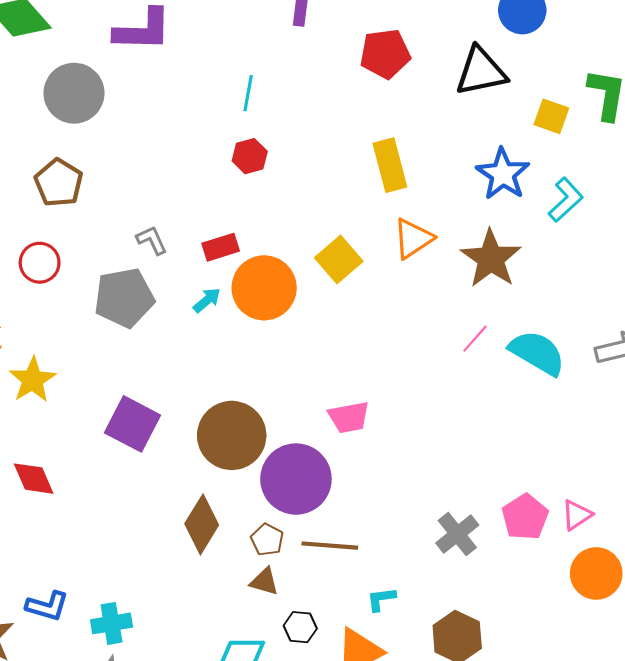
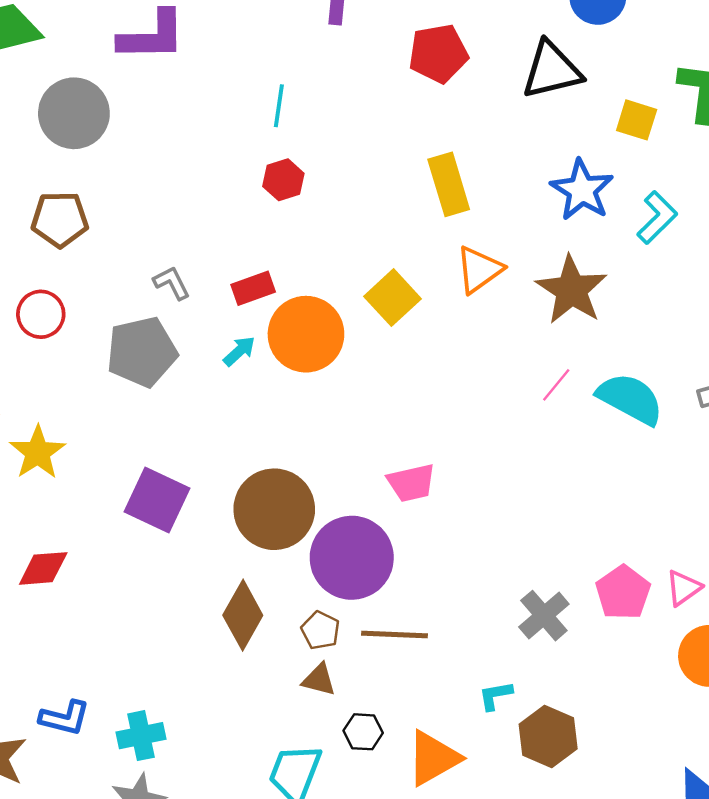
brown pentagon: (59, 183) -> (60, 219), turned -30
red diamond: (34, 479) -> (43, 568), turned -69
cyan L-shape: (381, 599) -> (495, 695), moved

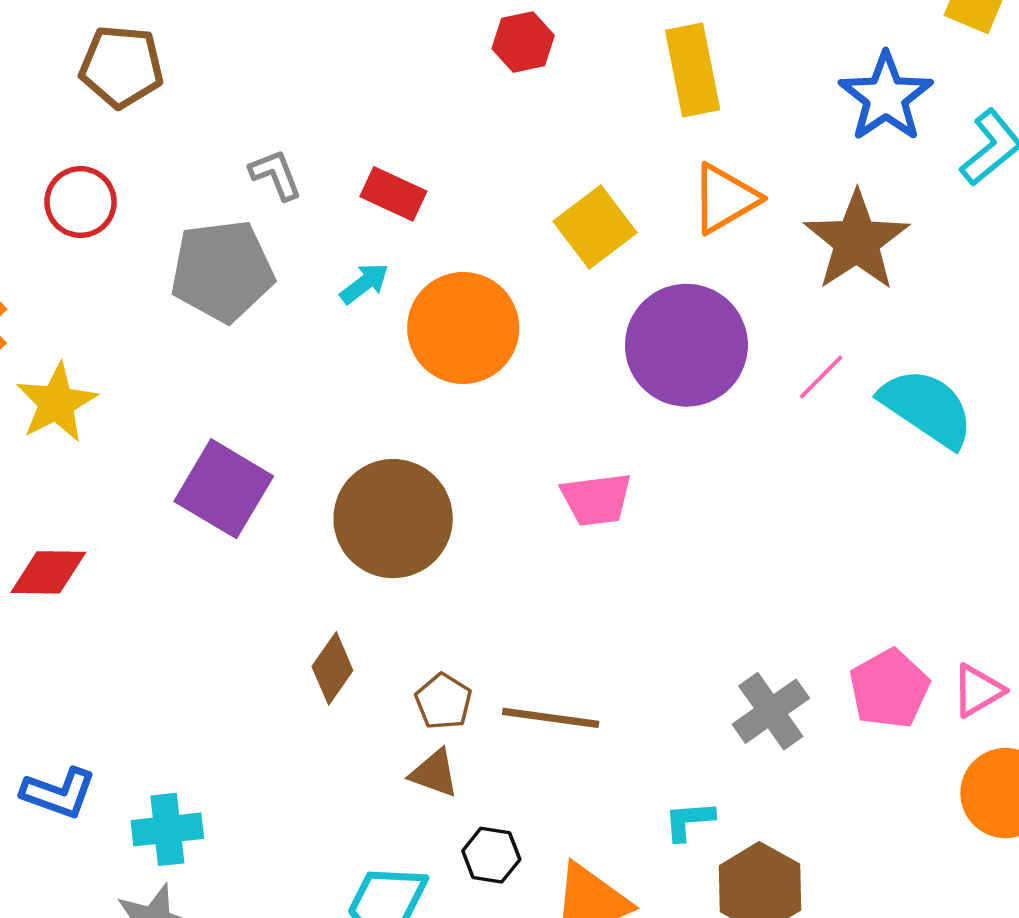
red hexagon: (283, 180) -> (523, 42), moved
red rectangle: (253, 288) -> (393, 194), turned 39
orange circle: (306, 334) -> (463, 328), moved
purple circle: (352, 558) -> (686, 345), moved
brown diamond: (243, 615) -> (332, 668), size x0.7

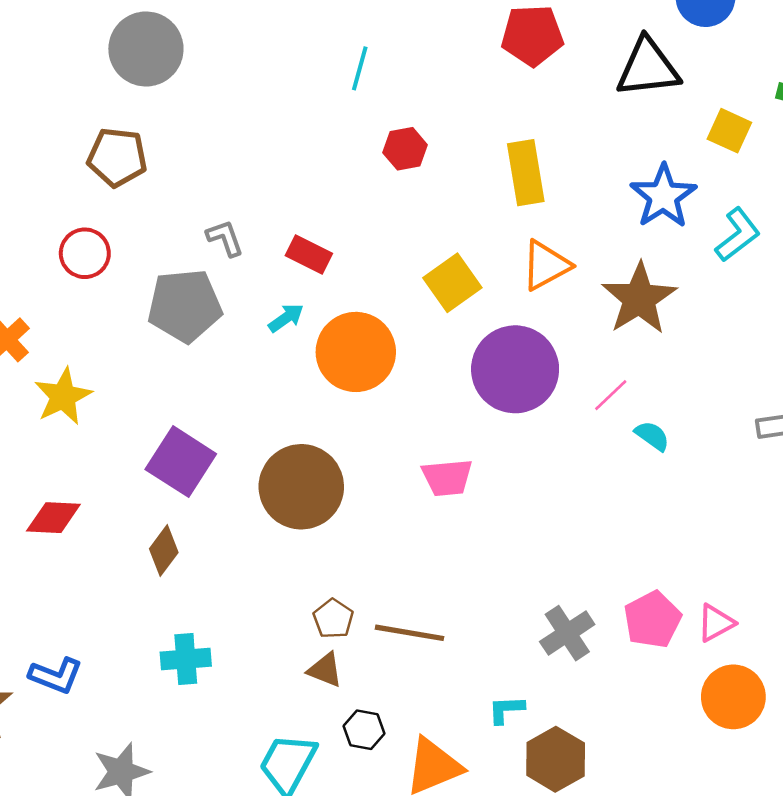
cyan semicircle: (927, 408) -> (652, 436), moved, size x0.5
brown diamond: (332, 668) -> (164, 551), moved
cyan cross: (167, 829) -> (186, 659), moved

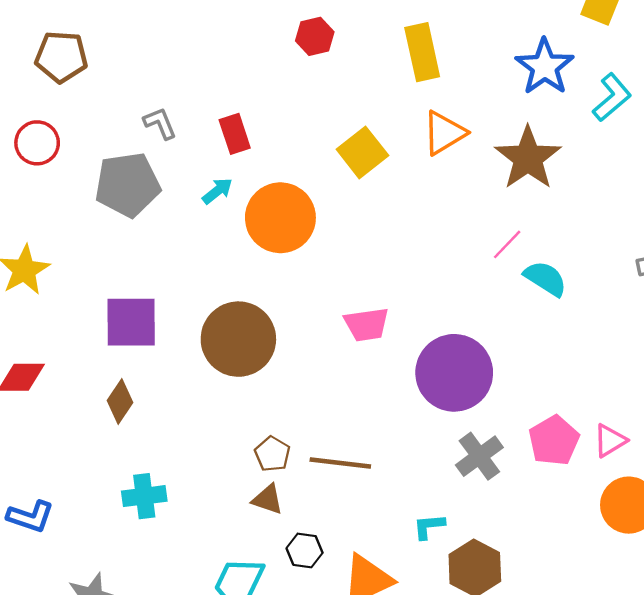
red rectangle: (309, 254) -> (235, 134), turned 48
purple circle: (515, 369) -> (454, 373), moved
cyan semicircle: (652, 436) -> (545, 278), size x1.4
purple square: (181, 462) -> (131, 322), turned -30

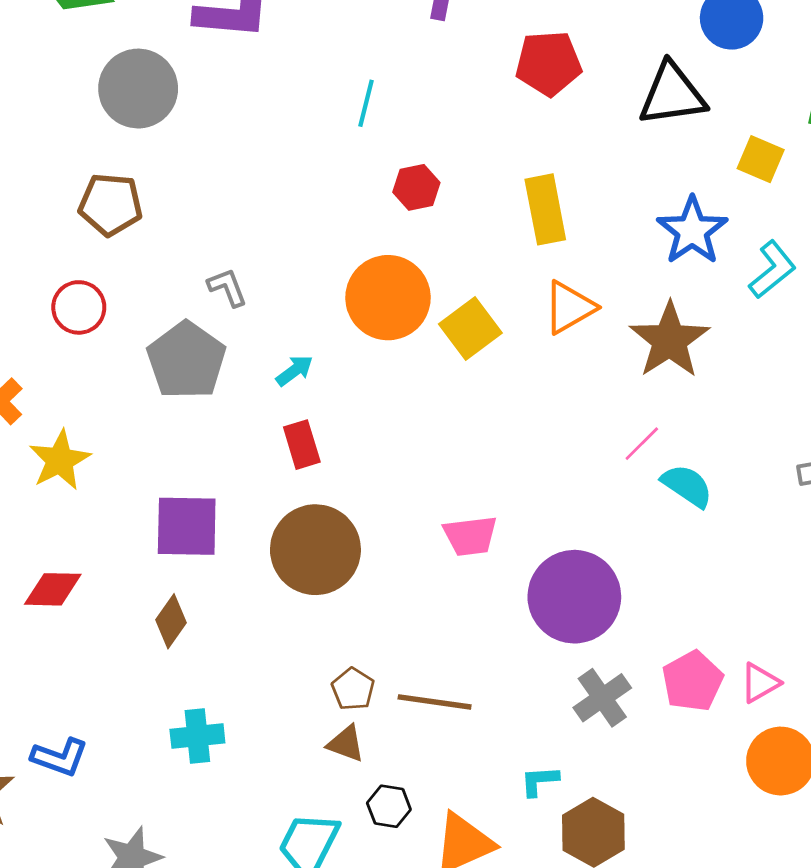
red rectangle: (235, 134) -> (302, 445), moved
gray pentagon: (127, 185) -> (186, 360), turned -30
orange circle: (280, 218) -> (388, 298), moved

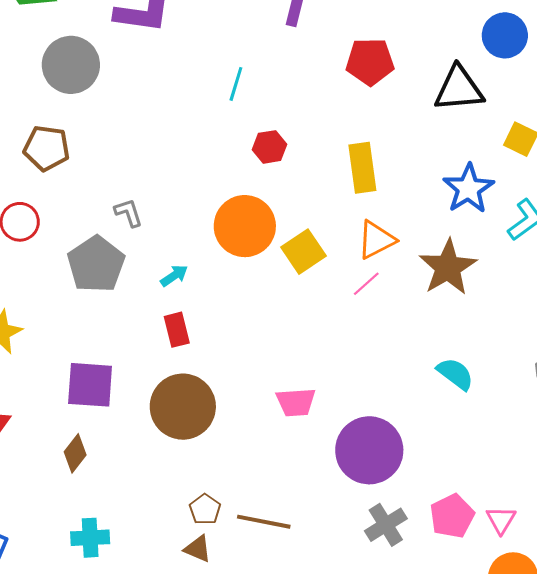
pink line: (642, 444) -> (366, 284), moved
pink triangle: (760, 683) -> (501, 520), turned -32

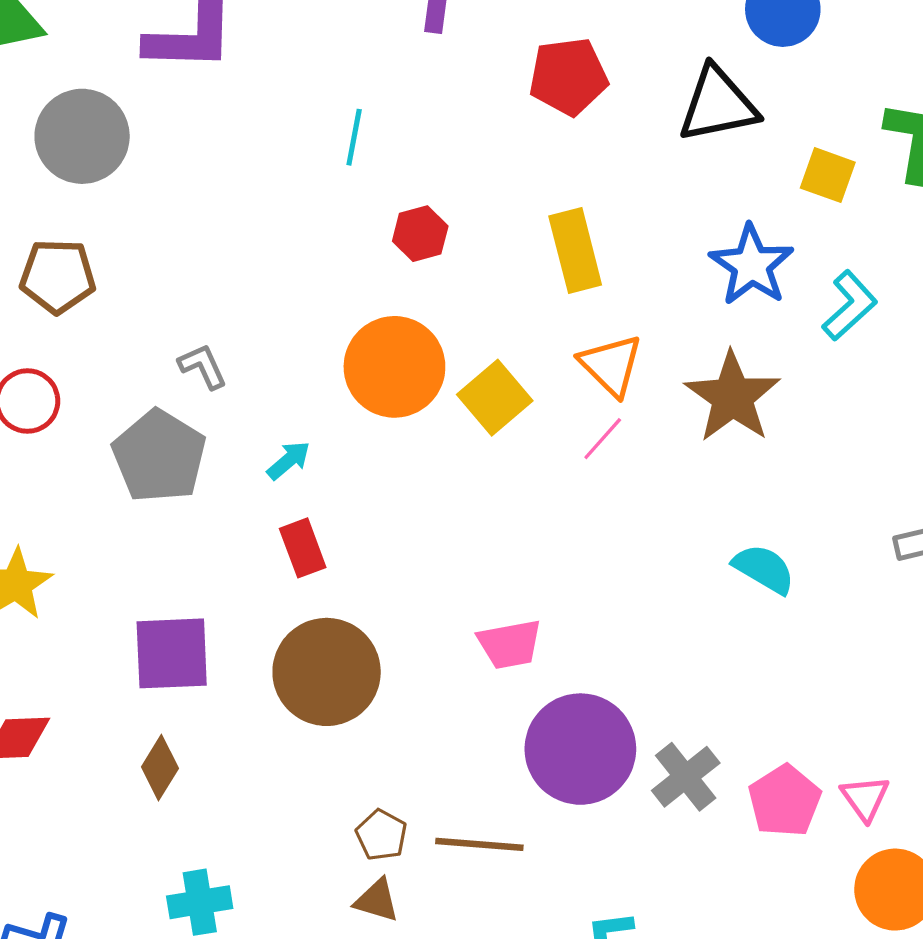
orange triangle: (376, 240) -> (611, 365), turned -42
purple circle: (369, 450) -> (580, 749), moved
gray cross: (386, 525) -> (686, 777), moved

